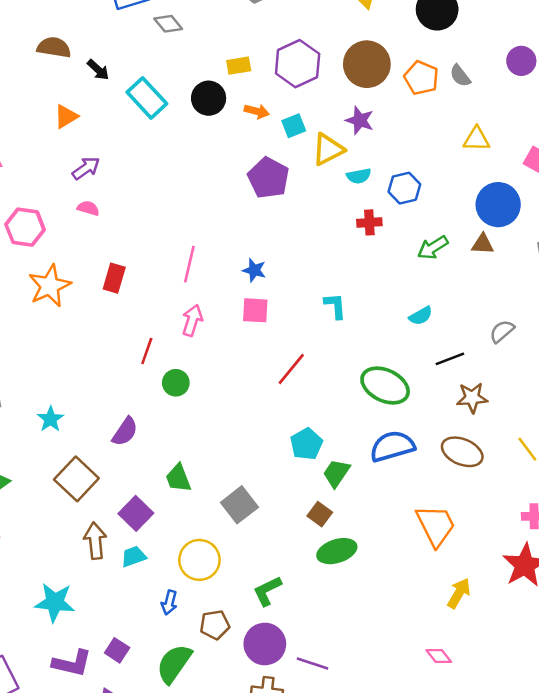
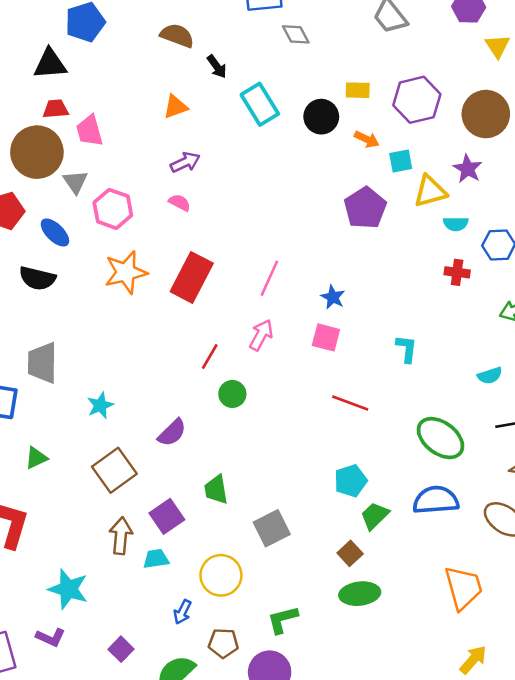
red rectangle: (114, 278) -> (192, 277), size x1.6
red line: (291, 369) -> (350, 403), turned 60
purple L-shape: (72, 663) -> (51, 637), moved, size x0.7

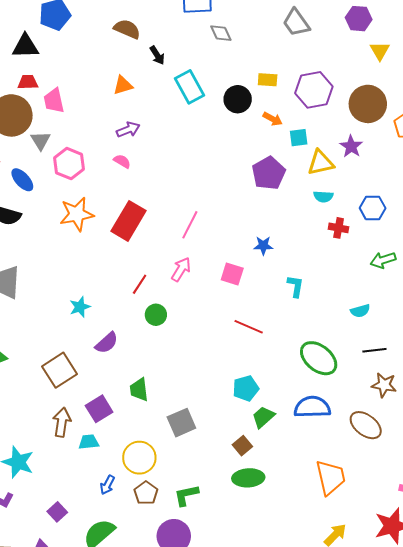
cyan semicircle: (456, 224) -> (323, 197), moved
blue star: (333, 297) -> (263, 246), moved, turned -30
cyan star: (100, 405) -> (80, 307), moved
brown pentagon: (223, 643) -> (146, 493), moved, turned 30

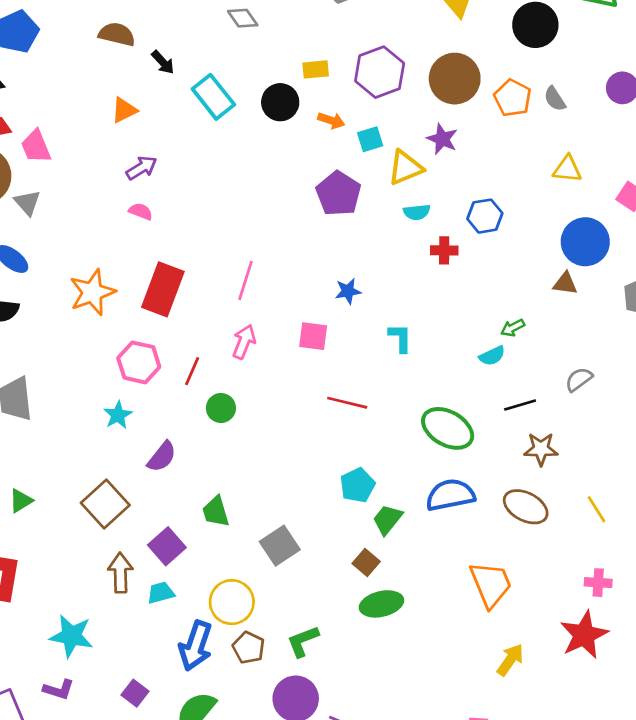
pink hexagon: (69, 164) -> (139, 362), moved
green arrow: (383, 260) -> (513, 328), moved, size x0.7
blue arrow: (107, 485) -> (196, 646), size x1.8

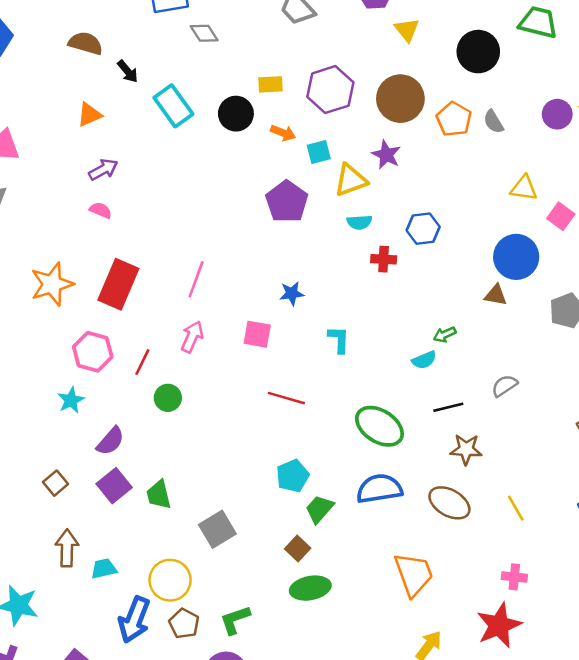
yellow triangle: (567, 169) -> (524, 188), moved
brown square: (105, 504) -> (55, 483), size x0.6
purple square: (167, 546) -> (114, 486), moved

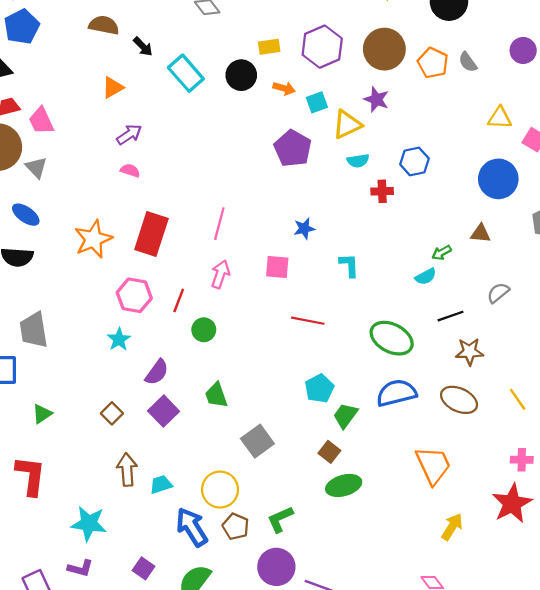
brown triangle: (496, 295) -> (481, 233), moved
green trapezoid: (159, 495) -> (216, 395), moved
blue arrow: (134, 620) -> (192, 527), turned 132

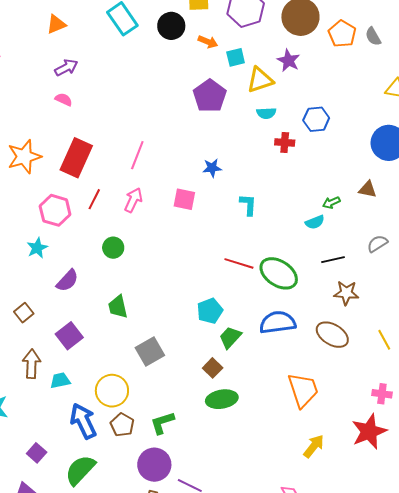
red line: (179, 300) -> (94, 199), moved
red line: (308, 321) -> (239, 263), moved
purple square: (164, 411) -> (69, 336), moved

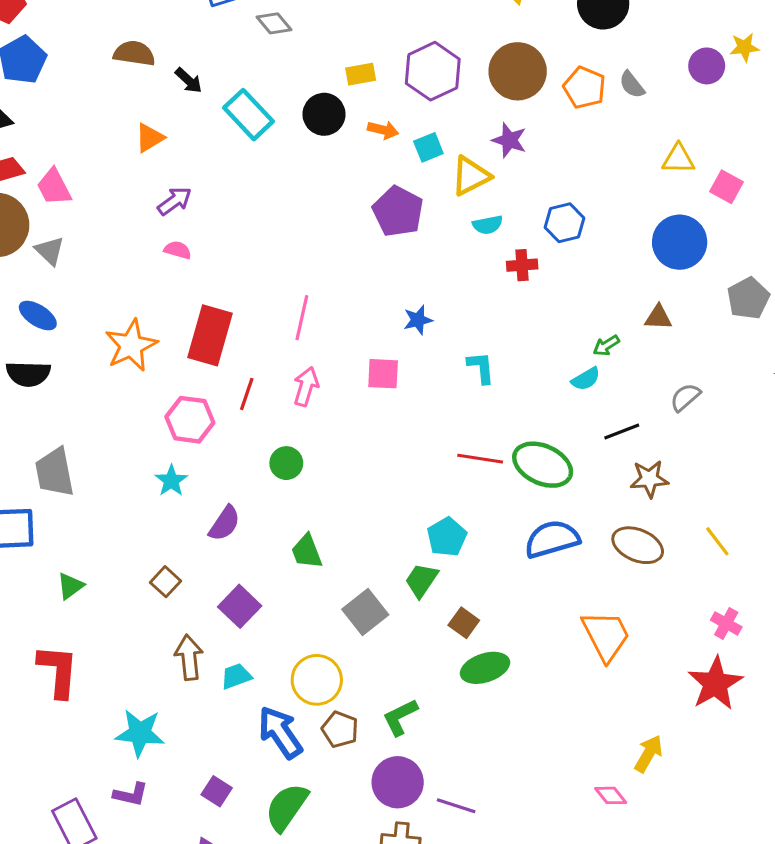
green trapezoid: (230, 337) -> (421, 580), moved
pink cross: (382, 394) -> (726, 623), turned 30
yellow arrow: (314, 446) -> (649, 754), moved

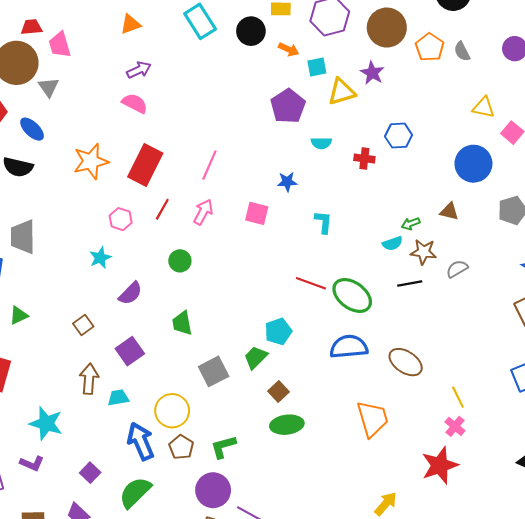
cyan semicircle: (488, 225) -> (321, 143), moved
pink semicircle: (178, 250) -> (135, 103), size x1.4
pink hexagon: (190, 420) -> (121, 219), size x0.7
brown star: (649, 479) -> (423, 252), moved
yellow line: (717, 541) -> (458, 397), moved

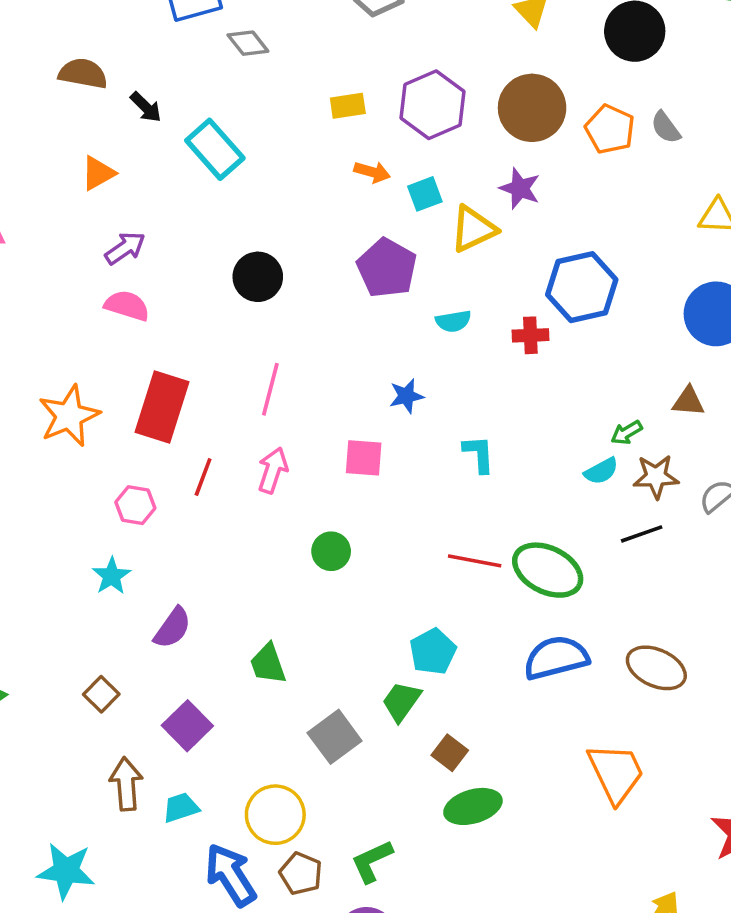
black circle: (251, 31) -> (258, 277), moved
blue hexagon: (399, 136) -> (582, 287), size x1.5
green circle: (180, 261) -> (331, 551), moved

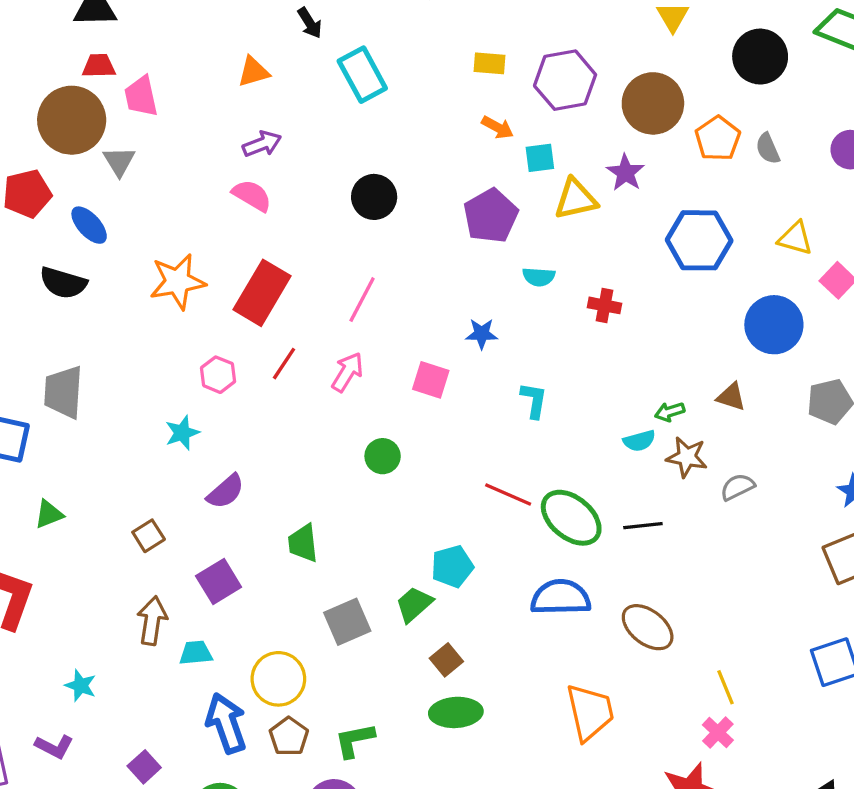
blue hexagon: (582, 287) -> (699, 240), moved
black line: (642, 534) -> (643, 526), moved
cyan star: (66, 871) -> (81, 686), size x0.6

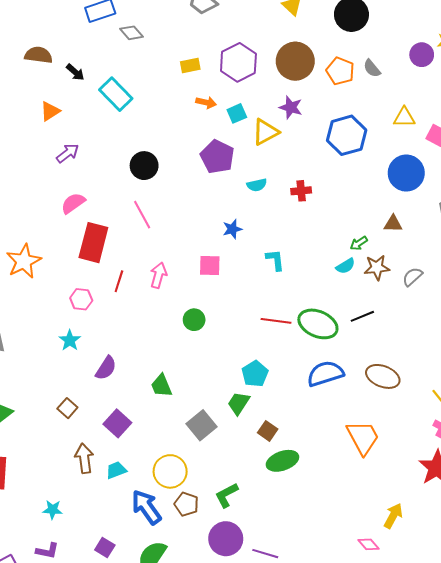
pink semicircle: (252, 196) -> (73, 203), moved, turned -50
orange star: (178, 282) -> (24, 261), moved
pink line: (362, 300) -> (142, 215), moved, turned -40

